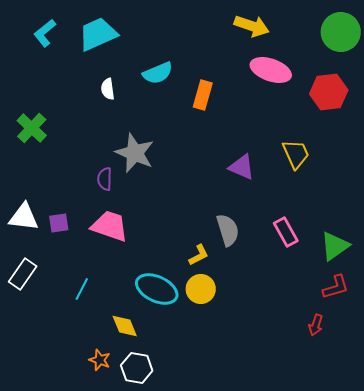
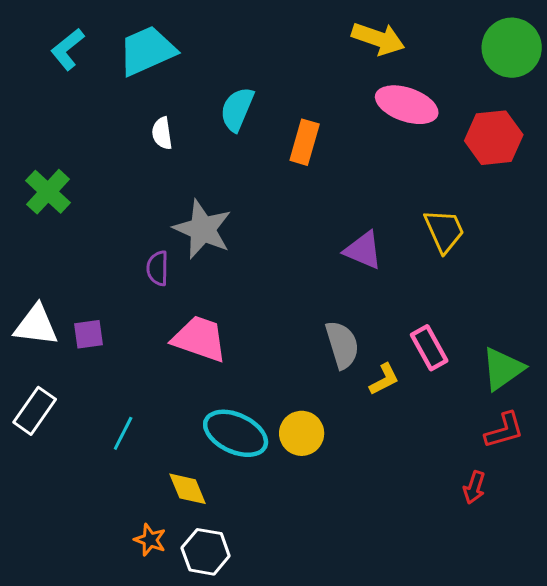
cyan semicircle: (158, 73) -> (237, 109), turned 136
pink trapezoid: (110, 226) -> (200, 339), moved
yellow L-shape: (199, 255) -> (384, 379), moved

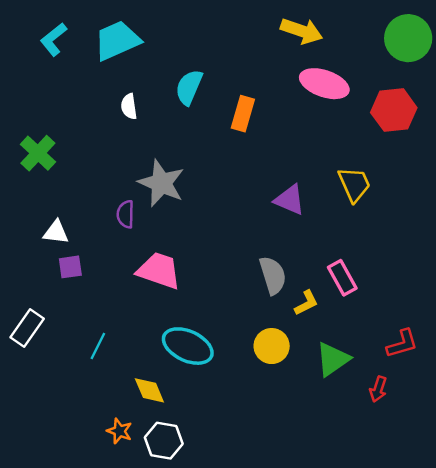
white triangle: (36, 325) -> (56, 232), moved, size x0.7
green triangle: (503, 369) -> (333, 359), moved
yellow circle: (302, 433) -> (272, 346), moved

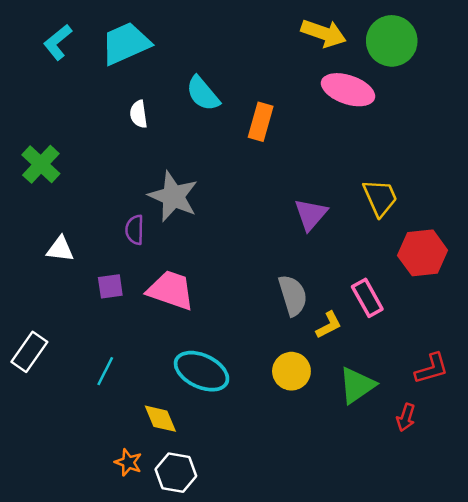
green circle: (408, 38) -> (392, 41), moved
cyan semicircle: (189, 87) -> (203, 94), turned -63
red hexagon: (394, 110) -> (423, 253), moved
purple triangle: (290, 200) -> (311, 214), turned 48
purple square: (70, 267) -> (110, 286), moved

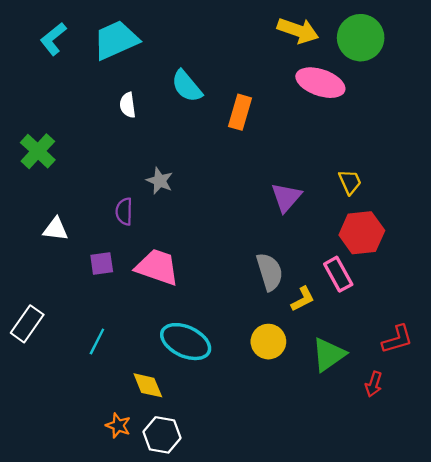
gray star: (173, 196) -> (160, 181), size x0.6
yellow trapezoid: (380, 198) -> (350, 182), size x0.7
red hexagon: (423, 253) -> (362, 233), moved

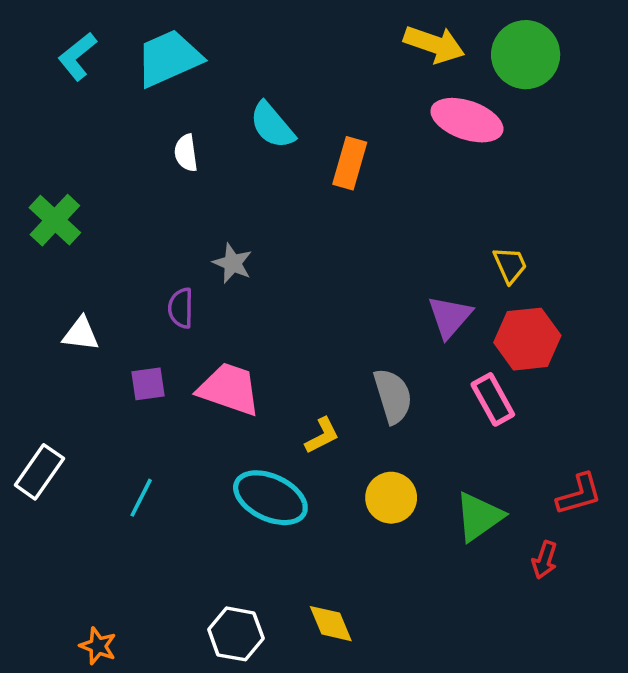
purple triangle: (286, 197) -> (450, 317), moved
yellow L-shape: (303, 299) -> (322, 436), moved
yellow diamond: (148, 385) -> (331, 624), moved
orange star: (118, 426) -> (98, 646), moved

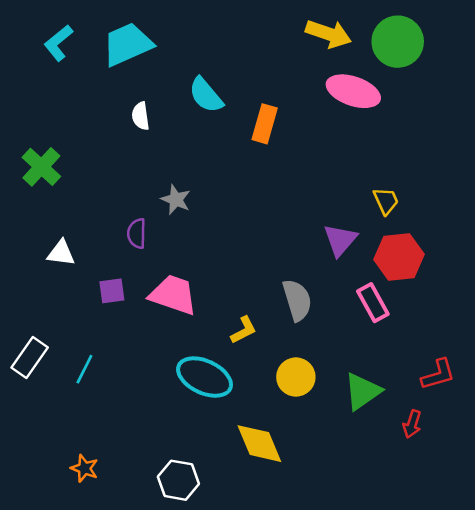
cyan line: (141, 498) -> (84, 369), moved
yellow diamond: (331, 624) -> (259, 444), moved, size x1.4
orange star: (98, 646) -> (84, 468), moved

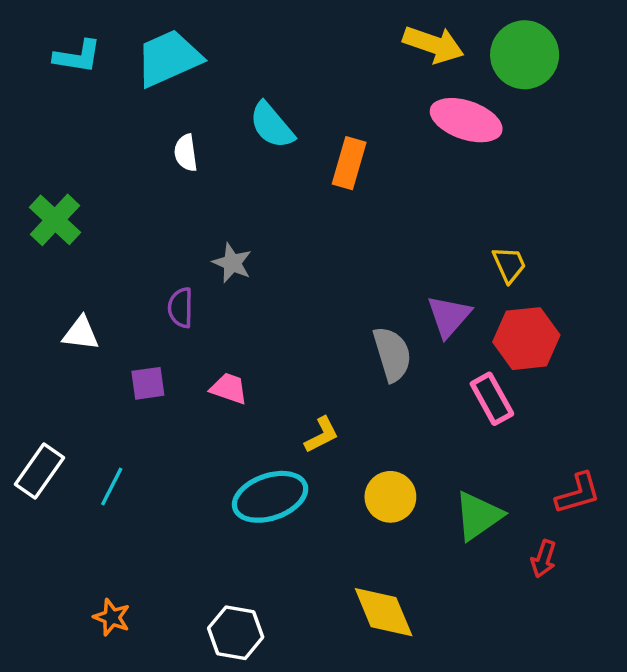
cyan L-shape: (58, 43) -> (77, 56), turned -132
pink trapezoid: (173, 295) -> (229, 388), size x0.6
gray semicircle: (297, 300) -> (392, 354), moved
cyan ellipse: (205, 377) -> (270, 497), turned -44
yellow diamond: (259, 444) -> (384, 612), moved

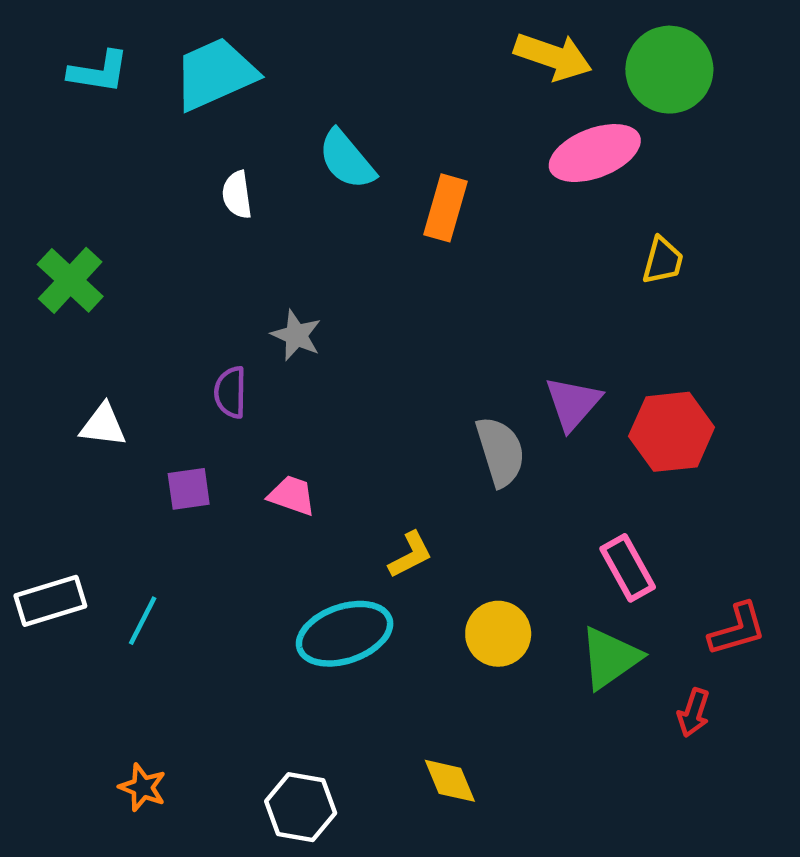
pink ellipse: (466, 120) -> (595, 153), turned -40
yellow trapezoid: (509, 265) -> (663, 261), moved, turned 39
pink rectangle: (492, 399) -> (628, 568), moved
white rectangle: (40, 471) -> (50, 601), turned 38
yellow diamond: (384, 612) -> (450, 781), moved, size x0.7

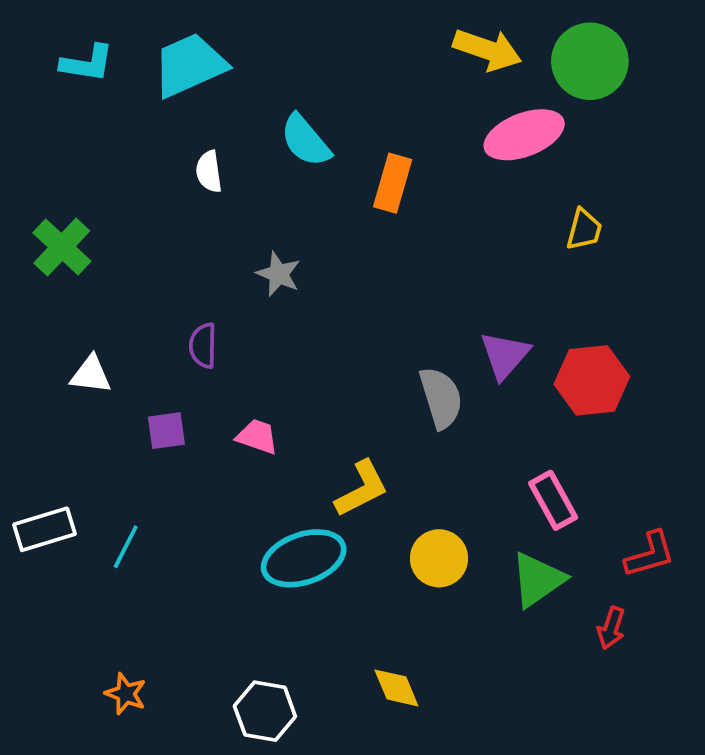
gray star: (296, 335) -> (278, 274), moved
yellow L-shape: (410, 555) -> (362, 489), size x1.4

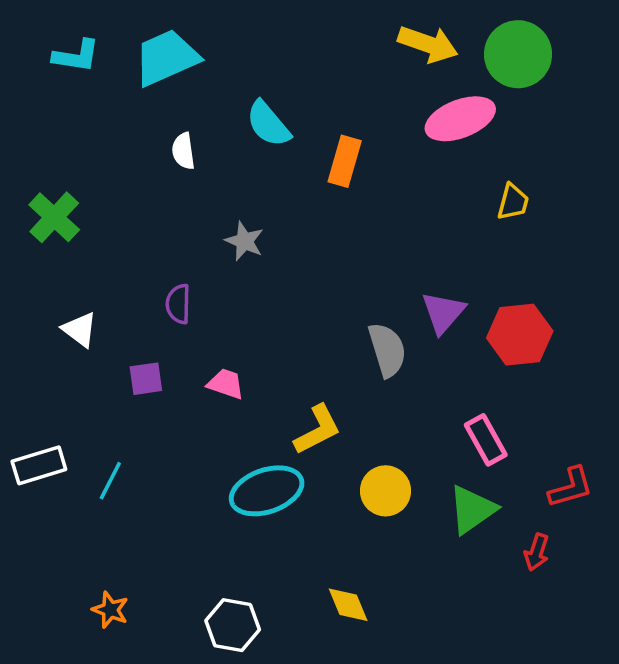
white triangle: (91, 375) -> (80, 329), turned 30

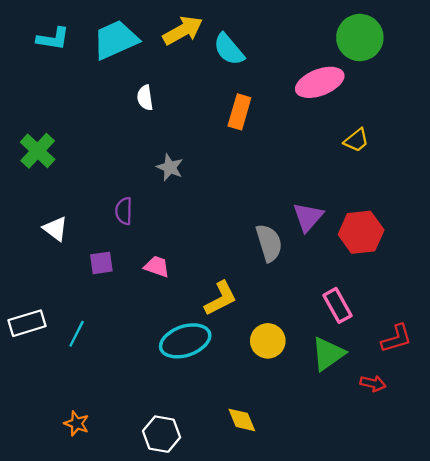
yellow arrow: (428, 44) -> (183, 30), moved, turned -48
cyan semicircle: (268, 124) -> (229, 49), moved
white semicircle: (183, 151) -> (145, 98), moved
yellow trapezoid: (513, 202) -> (356, 140), turned 36
red arrow: (537, 552) -> (373, 383), turned -95

